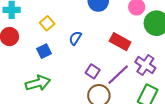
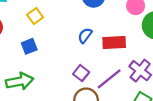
blue semicircle: (75, 38) -> (85, 36), moved
red rectangle: (120, 42) -> (114, 43), turned -36

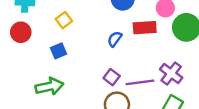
red rectangle: (114, 43) -> (145, 28), moved
purple line: (109, 79) -> (140, 82), turned 32

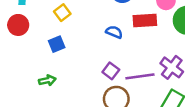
blue semicircle: (115, 39) -> (114, 32), turned 77
green arrow: (49, 86) -> (47, 80), size x0.6

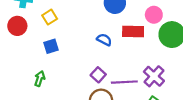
yellow square: (62, 13) -> (50, 17), moved
green arrow: (47, 80) -> (40, 79), turned -64

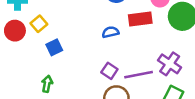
yellow square: (50, 17) -> (39, 24), moved
blue semicircle: (104, 40) -> (110, 32), turned -32

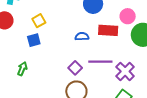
yellow square: (39, 24) -> (39, 21), moved
purple line: (139, 75) -> (100, 62), moved

